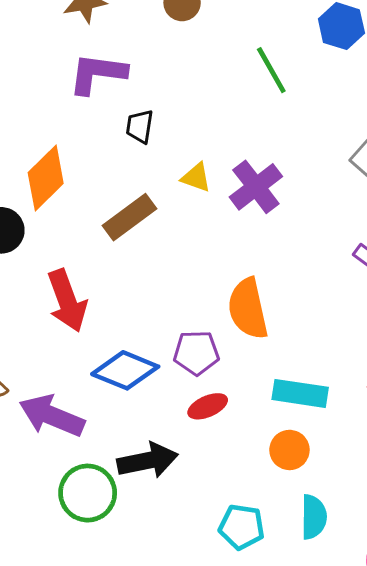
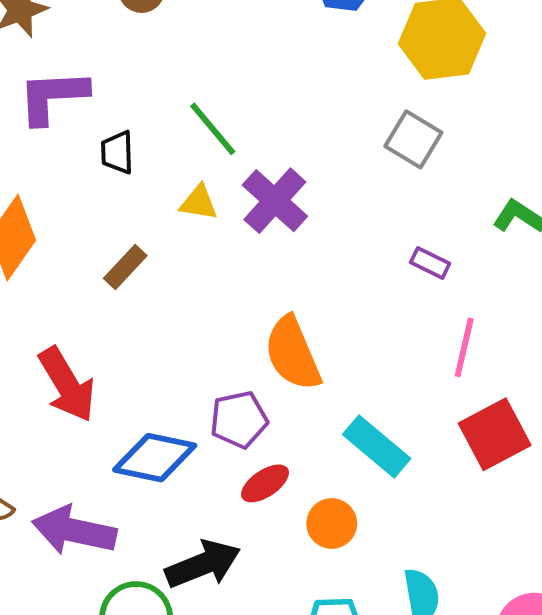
green line: (271, 70) -> (213, 129), moved
brown rectangle: (129, 217) -> (125, 267), size x0.7
cyan rectangle: (300, 393) -> (377, 446), turned 42
orange circle: (289, 450) -> (332, 523), moved

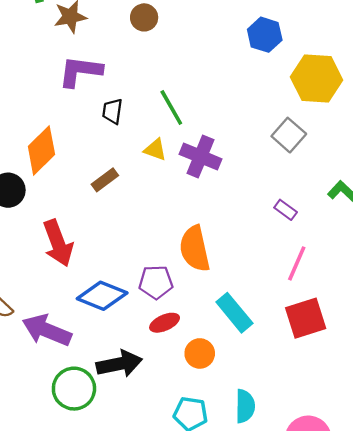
purple cross: (275, 201) -> (200, 157), turned -30

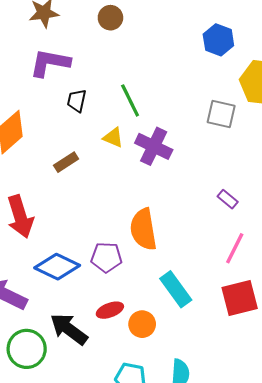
gray square: (289, 135) -> (221, 114), moved, turned -32
red ellipse: (165, 323) -> (110, 310), moved
black arrow: (119, 364) -> (69, 329), turned -135

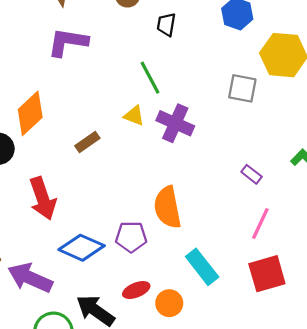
black trapezoid: (77, 101) -> (166, 25), moved

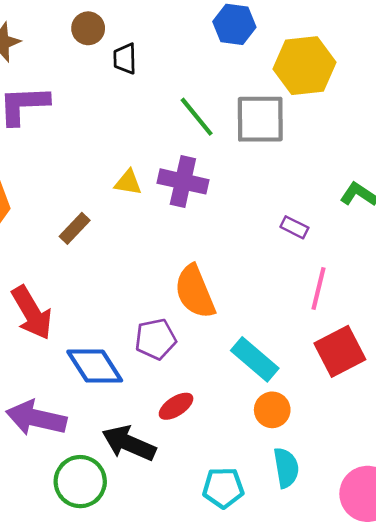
black trapezoid: (166, 25) -> (125, 59), moved
green line: (150, 78) -> (197, 117), moved
gray square: (242, 88) -> (260, 119), size x1.4
blue diamond: (82, 248) -> (95, 366), turned 45
orange circle: (169, 303) -> (272, 410), moved

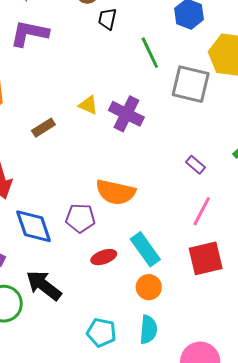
green line: (197, 117) -> (150, 53), moved
orange semicircle: (195, 292) -> (116, 192), turned -69
red ellipse: (176, 406) -> (104, 257), moved

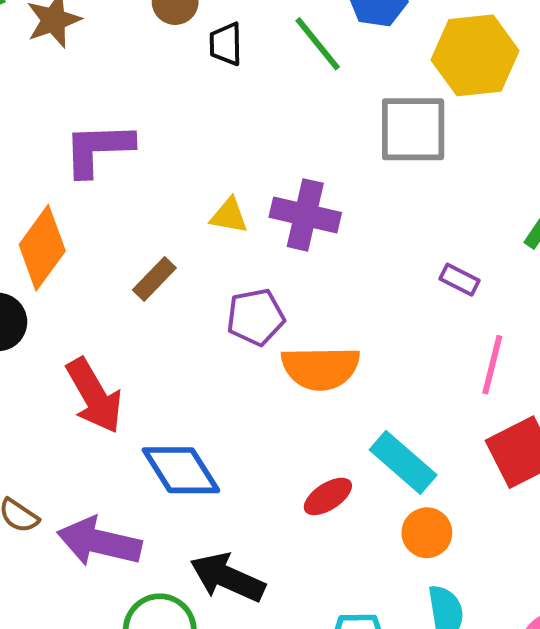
purple L-shape: (29, 33) -> (98, 149), moved
green line: (150, 53) -> (318, 44), moved
purple pentagon: (80, 218) -> (256, 317), moved

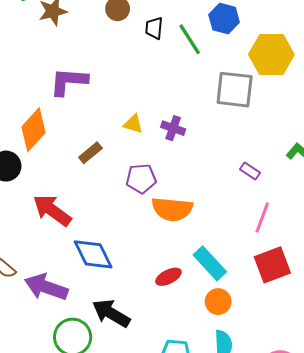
black trapezoid: (226, 44) -> (154, 28), moved
purple cross: (305, 215) -> (173, 128), size x0.7
red arrow: (94, 396) -> (52, 210), turned 150

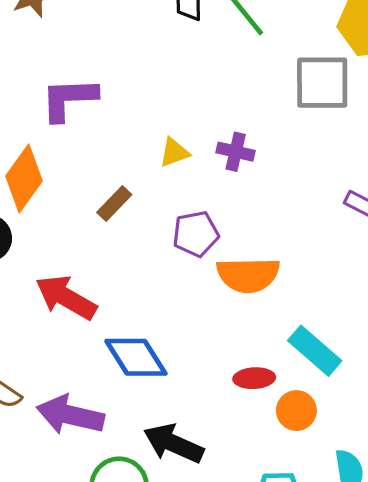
yellow triangle: (133, 124) -> (174, 152), turned -30
red ellipse: (168, 277) -> (254, 378), turned 30
orange circle: (218, 302) -> (296, 411), moved

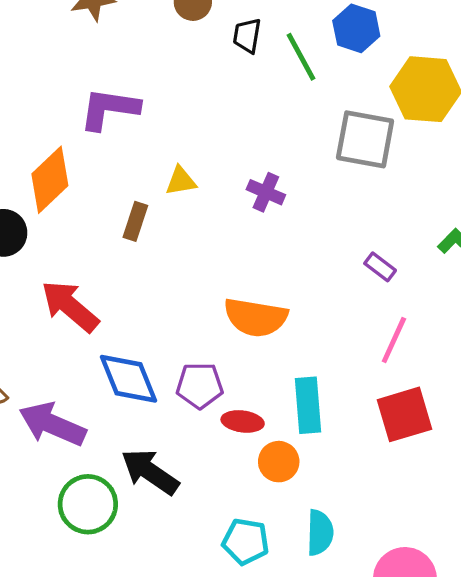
yellow triangle: (174, 152) -> (181, 181), moved
brown rectangle: (114, 203) -> (135, 221), turned -36
purple pentagon: (196, 234) -> (200, 385), moved
cyan rectangle: (315, 351) -> (308, 405), turned 34

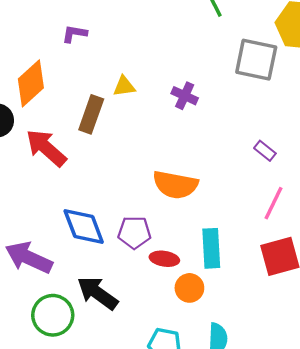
purple L-shape: (109, 109) -> (74, 34), size x0.6
brown rectangle: (135, 221) -> (91, 114), size x1.4
red arrow: (70, 306) -> (46, 148), moved

